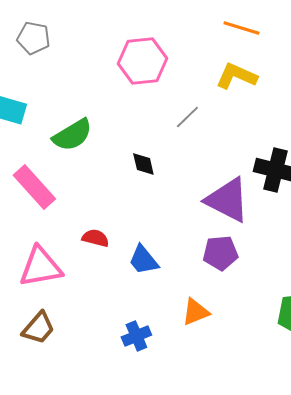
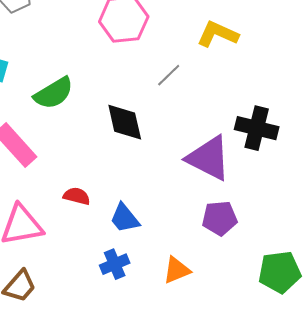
black diamond: (143, 164) -> (125, 122), size x1.6
purple pentagon: (220, 253) -> (220, 218), moved
blue cross: (136, 336) -> (115, 264), moved

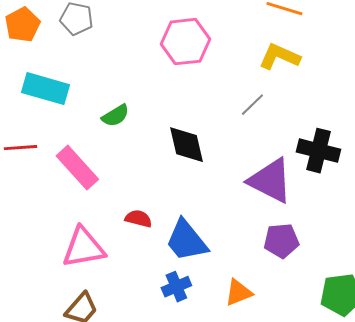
gray line: (169, 75) -> (252, 105), moved
green semicircle: (54, 93) -> (115, 116), size x0.7
blue trapezoid: (125, 218) -> (186, 241), size x1.4

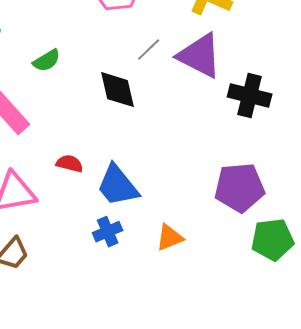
gray line: (252, 105) -> (149, 50), moved
purple triangle: (270, 181) -> (200, 56), moved
purple pentagon: (281, 241) -> (240, 188), moved, size x1.4

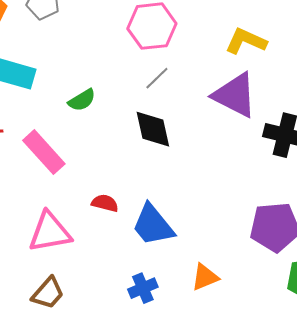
gray line: (149, 50) -> (157, 78), moved
blue cross: (108, 232) -> (143, 288), moved

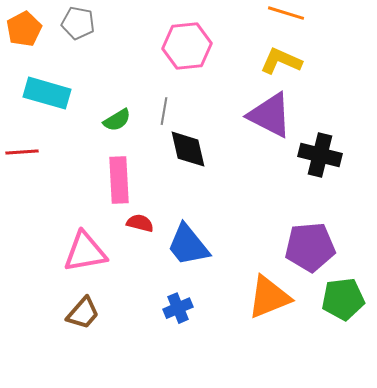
gray line: (157, 78) -> (164, 111), moved, turned -36
pink rectangle: (44, 152) -> (119, 180), moved, turned 39
orange triangle: (205, 277) -> (269, 297), moved, size x1.6

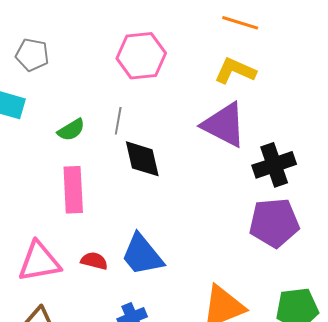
gray pentagon: (78, 23) -> (32, 55), moved
black cross: (320, 155) -> (274, 165), turned -33
red semicircle: (140, 223) -> (94, 261), moved
purple pentagon: (310, 247) -> (274, 223), moved

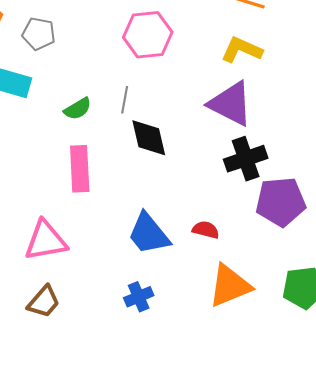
black cross: (274, 165) -> (246, 159), moved
red semicircle: (94, 261) -> (206, 230), moved

